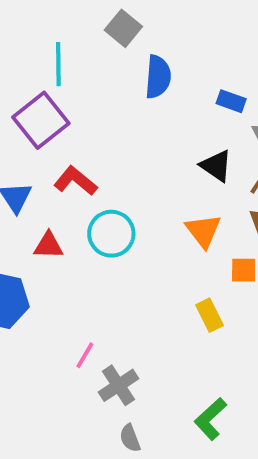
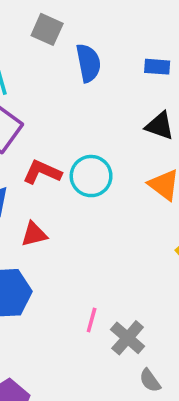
cyan circle: (111, 234) -> (91, 176), moved

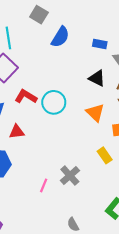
blue semicircle: (88, 63) -> (60, 37), turned 35
gray cross: (128, 338) -> (70, 176), moved

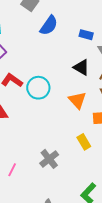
pink line: (44, 185) -> (12, 170), moved

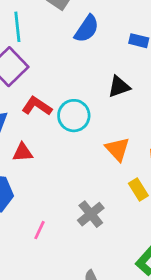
black triangle: (81, 67) -> (119, 87), moved, turned -48
orange triangle: (77, 100) -> (117, 149), moved

